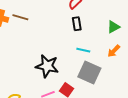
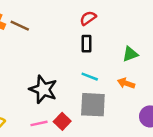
orange arrow: (114, 51) -> (126, 83), turned 56
gray square: (89, 72) -> (93, 105), turned -30

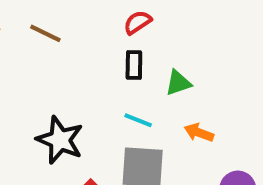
brown line: (20, 26) -> (45, 33), moved
green triangle: (130, 54) -> (178, 83), moved

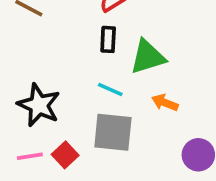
green triangle: (178, 83) -> (148, 57), size x1.5

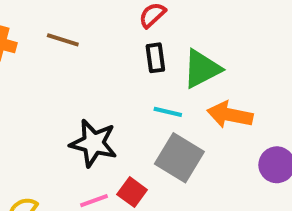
orange arrow: (165, 103) -> (230, 115), size x1.5
gray square: (113, 132) -> (179, 158), turned 36

